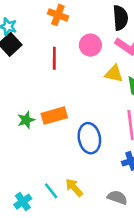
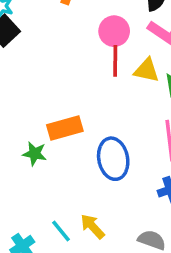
red line: (54, 58) -> (115, 61), moved
green star: (26, 120) -> (35, 154), moved, turned 30

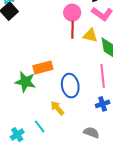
green star: (35, 154) -> (25, 82), size x1.5
yellow arrow: (93, 226) -> (57, 108), moved

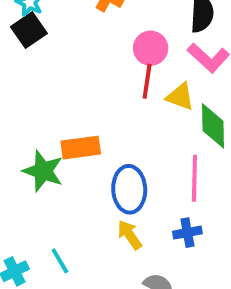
yellow arrow: (57, 108) -> (130, 235), moved

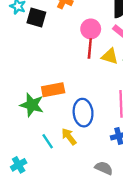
black square: (29, 30) -> (36, 17), moved, turned -36
yellow arrow: (130, 235) -> (69, 137), moved
cyan line: (60, 261) -> (48, 141), moved

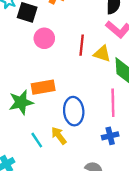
pink circle: (91, 29) -> (44, 38), moved
green star: (32, 105) -> (21, 102), turned -30

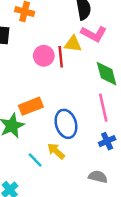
pink circle: (44, 38) -> (44, 56), moved
yellow triangle: (102, 54) -> (73, 44), moved

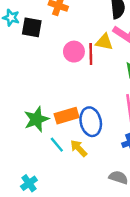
orange rectangle: (31, 106) -> (67, 116), moved
cyan line: (35, 160) -> (57, 145), moved

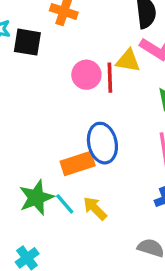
green star: (36, 119) -> (36, 198), moved
blue ellipse: (91, 122) -> (102, 143), moved

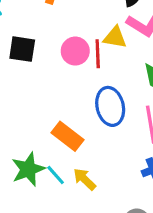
black square: (27, 42) -> (22, 49), moved
blue ellipse: (102, 143) -> (110, 106), moved
orange rectangle: (78, 163) -> (68, 136), turned 56

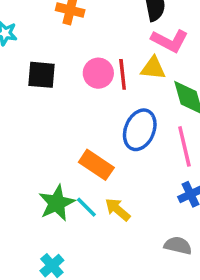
yellow triangle: (115, 37) -> (153, 68), moved
blue ellipse: (110, 106) -> (140, 130), turned 39

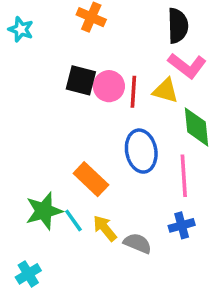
black square: (41, 75) -> (81, 80), moved
blue ellipse: (140, 130) -> (141, 151), turned -42
gray semicircle: (178, 245) -> (138, 243), moved

